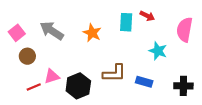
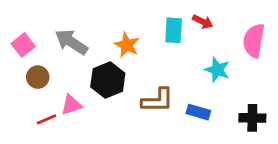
black hexagon: (78, 86) -> (108, 80), moved

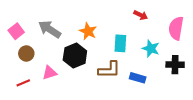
cyan rectangle: (174, 30) -> (120, 43), moved
black cross: (252, 118) -> (175, 65), moved
red line: (47, 119) -> (23, 83), moved

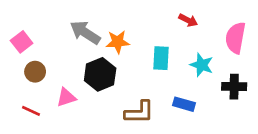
gray arrow: (50, 29) -> (85, 32), moved
orange star: (88, 31) -> (118, 42), turned -30
brown L-shape: (109, 70) -> (139, 112), moved
red line: (23, 83) -> (31, 111), turned 48

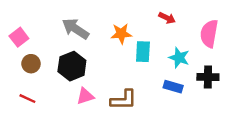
orange star: (118, 42) -> (121, 34), moved
black hexagon: (100, 74) -> (72, 66), moved
pink triangle: (66, 97) -> (85, 96), moved
blue rectangle: (184, 104) -> (173, 87), moved

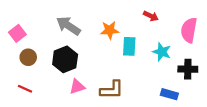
blue rectangle: (173, 87) -> (169, 94), moved

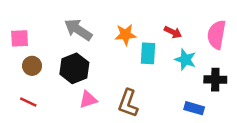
red arrow: (151, 16) -> (173, 32), moved
pink square: (17, 33) -> (20, 38), turned 35
brown L-shape: (112, 90) -> (128, 103), turned 110

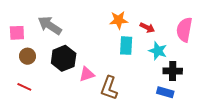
gray arrow: (78, 30) -> (50, 25), moved
orange star: (126, 35) -> (119, 20), moved
black cross: (215, 80) -> (173, 71), moved
pink triangle: (88, 99) -> (87, 74), moved

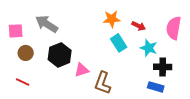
cyan rectangle: (126, 46) -> (119, 43), turned -36

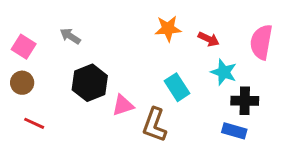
gray arrow: (47, 24) -> (70, 36), size x0.6
pink square: (16, 31) -> (24, 47), turned 35
cyan rectangle: (119, 43) -> (177, 87), moved
brown circle: (26, 53) -> (22, 83), moved

